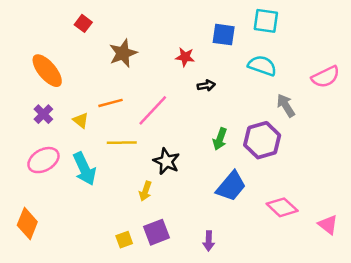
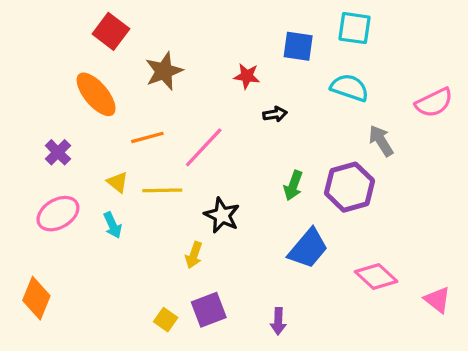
red square: (83, 23) -> (111, 31), size x1.5
orange ellipse: (47, 71) -> (96, 94), moved
yellow triangle: (81, 120) -> (118, 182), moved
cyan arrow: (84, 169) -> (113, 225), size x0.6
yellow square: (124, 240) -> (166, 320), turned -35

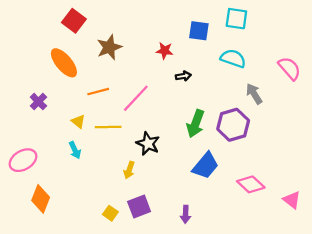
pink semicircle: (434, 103) -> (290, 68), turned -105
green arrow: (293, 185) -> (196, 124), size x1.4
pink ellipse: (58, 214) -> (23, 160), moved
orange diamond: (36, 298) -> (41, 199), moved

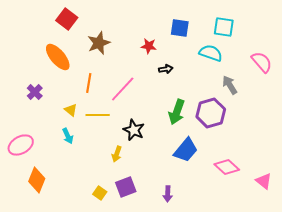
cyan square: (236, 19) -> (224, 27), moved
orange line: (98, 92) -> (89, 83), turned -66

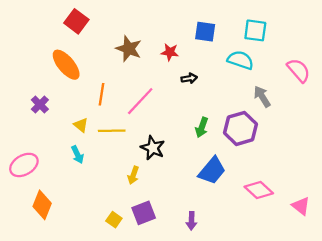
brown star: (99, 43) -> (129, 49), moved, turned -30
green arrow: (177, 112) -> (202, 127), size x0.7

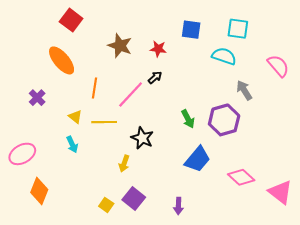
black arrow: (189, 78) -> (155, 77), moved, turned -32
green arrow: (202, 127) -> (188, 119), turned -48
pink triangle: (301, 206) -> (280, 192), size x1.4
purple square: (144, 213) -> (134, 199), turned -30

